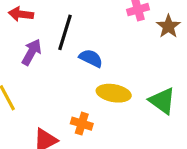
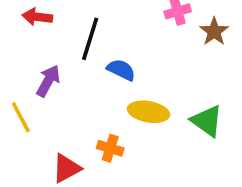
purple arrow: (32, 52) -> (48, 81), moved

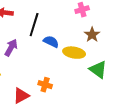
brown star: (214, 32) -> (92, 35), moved
yellow ellipse: (148, 112) -> (74, 53), moved

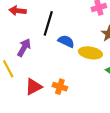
red triangle: (21, 96) -> (33, 87), moved

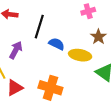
red triangle: (33, 87) -> (15, 88), moved
orange cross: (60, 87) -> (50, 88), size x1.6

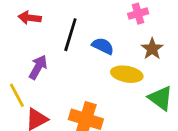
blue semicircle: (57, 44) -> (103, 46), moved

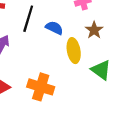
yellow ellipse: (127, 74) -> (74, 51), turned 70

